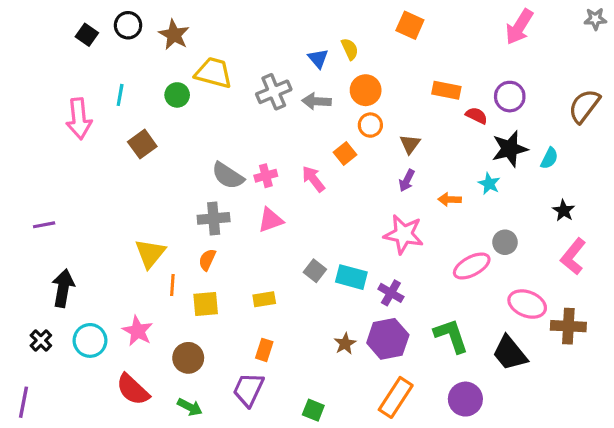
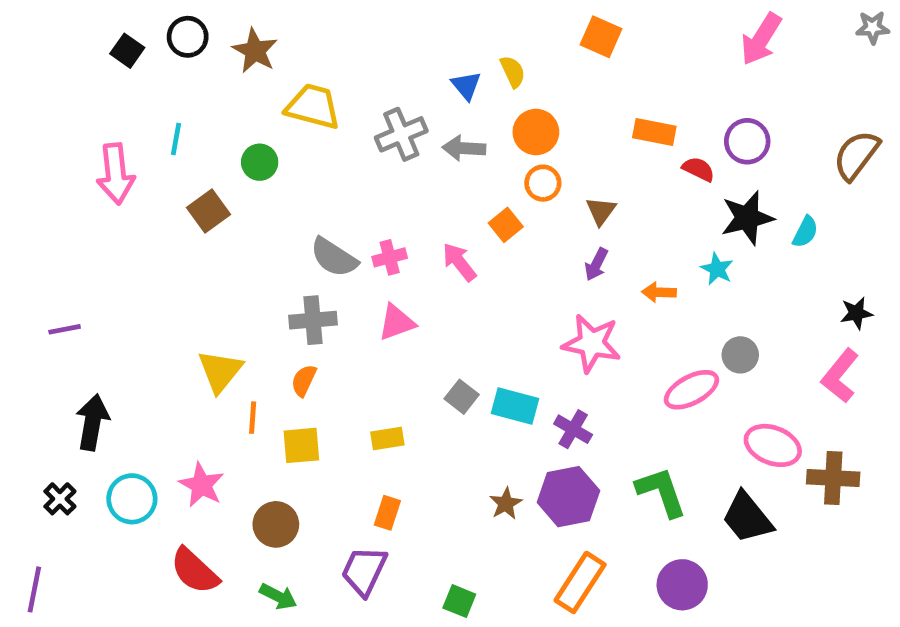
green circle: (177, 95) -> (260, 162), moved
black star: (564, 211) -> (856, 313), moved, turned 30

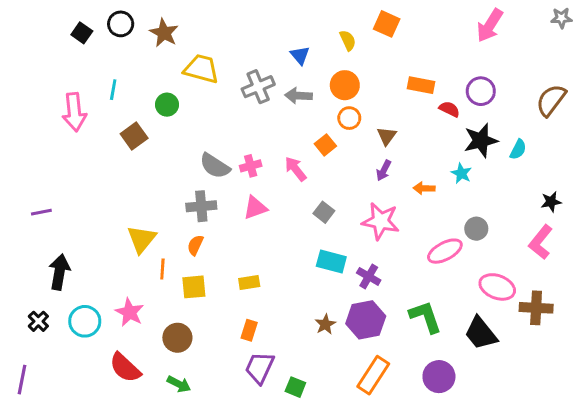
yellow semicircle: (513, 72) -> (348, 40), moved
gray square: (462, 397) -> (324, 212), moved
purple trapezoid: (364, 571) -> (260, 368), moved

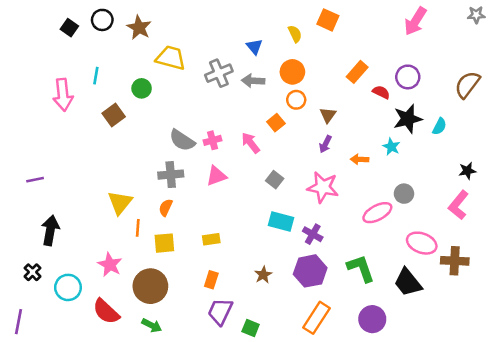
orange rectangle: (421, 85) -> (357, 72), turned -60
cyan circle: (85, 321) -> (68, 287), moved
brown star: (325, 324) -> (263, 275), moved
brown circle: (177, 338) -> (150, 286), size x1.4

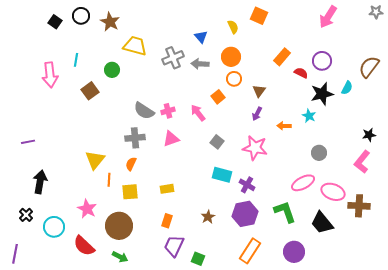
cyan semicircle: (439, 126) -> (347, 88), moved
pink ellipse: (377, 213) -> (303, 183), moved

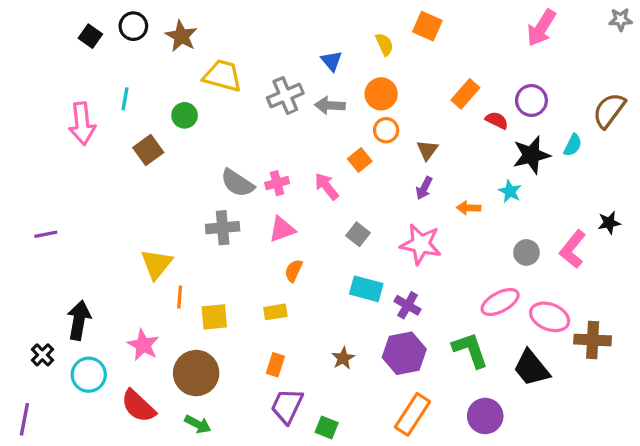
pink L-shape: (362, 162) -> (573, 249), moved
orange semicircle: (131, 164) -> (294, 271), moved
black arrow: (40, 182) -> (79, 320), moved

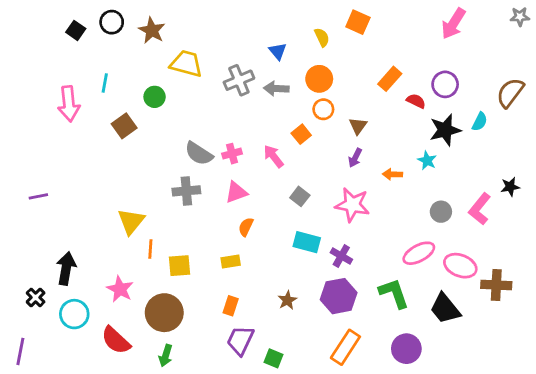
green arrow: (198, 424) -> (166, 356), turned 80

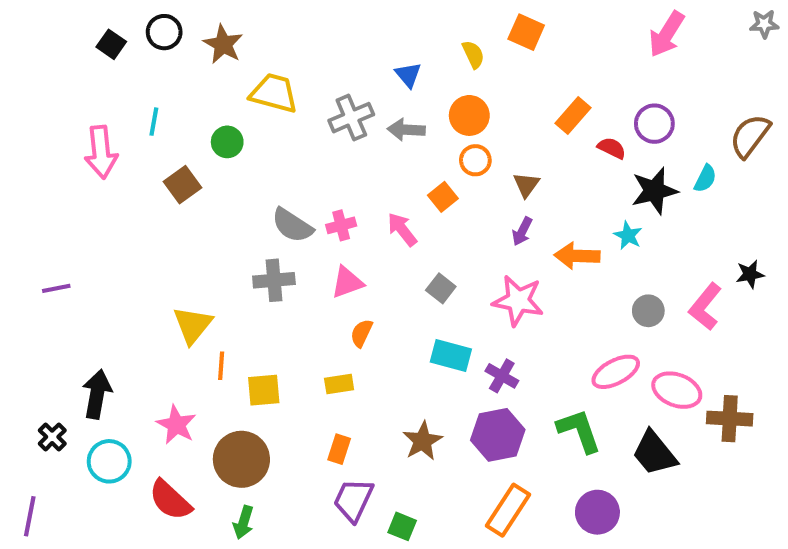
orange arrow: (393, 174) -> (577, 256), size x1.5
brown star: (287, 300) -> (422, 441), size x1.4

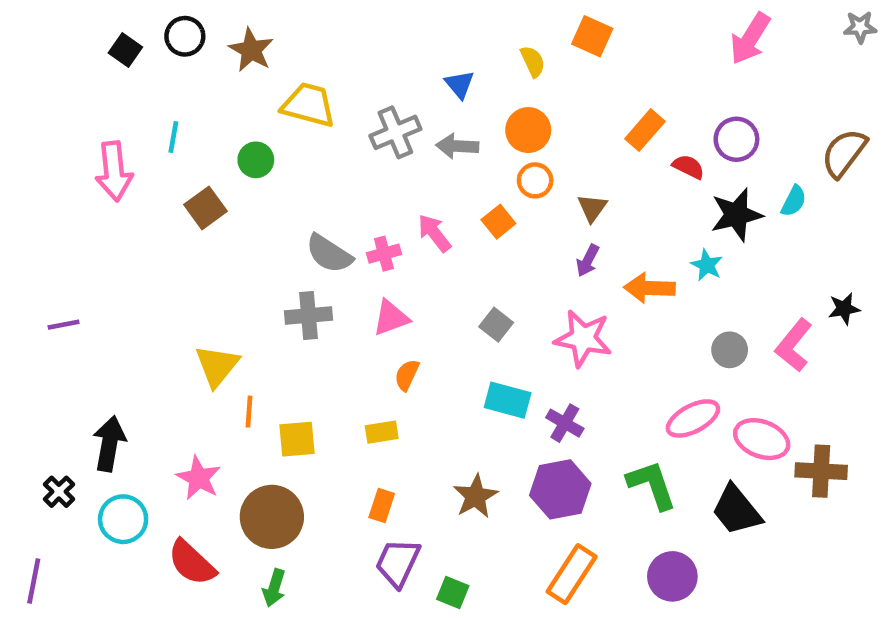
pink arrow: (402, 229) -> (434, 233), moved

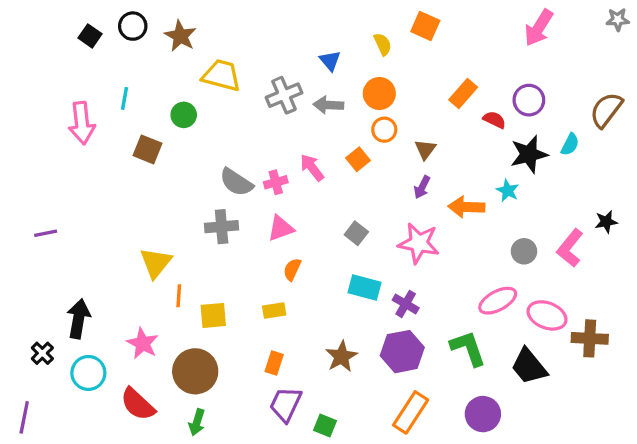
brown square: (205, 208) -> (148, 149), turned -32

